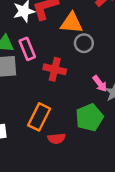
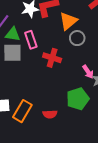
orange triangle: (72, 23) -> (68, 21), turned -48
orange rectangle: (39, 117) -> (22, 111), moved

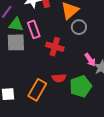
orange rectangle: (22, 111) -> (37, 90), moved
red semicircle: (50, 114) -> (59, 78), moved

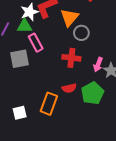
green triangle: (16, 24) -> (25, 26), moved
red cross: (55, 47) -> (71, 58), moved
pink arrow: (90, 60) -> (98, 65), turned 64

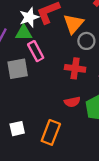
orange rectangle: (49, 104) -> (51, 132), moved

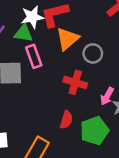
orange triangle: (73, 24) -> (68, 39), moved
red semicircle: (72, 102) -> (66, 120), turned -70

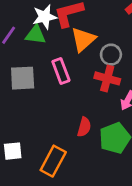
pink rectangle: (34, 56) -> (61, 71), moved
red cross: (75, 82) -> (107, 78), moved

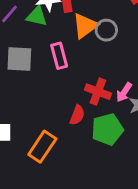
gray circle: (111, 55) -> (106, 30), moved
red cross: (107, 78) -> (98, 92), moved

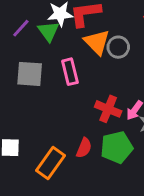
green triangle: (37, 16) -> (48, 31), turned 40
orange triangle: (85, 26) -> (97, 42), turned -40
red semicircle: (77, 115) -> (84, 148), moved

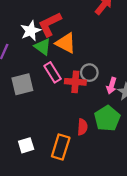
green triangle: (48, 31) -> (43, 47), moved
gray circle: (118, 47) -> (89, 73), moved
red cross: (108, 109) -> (75, 82), moved

